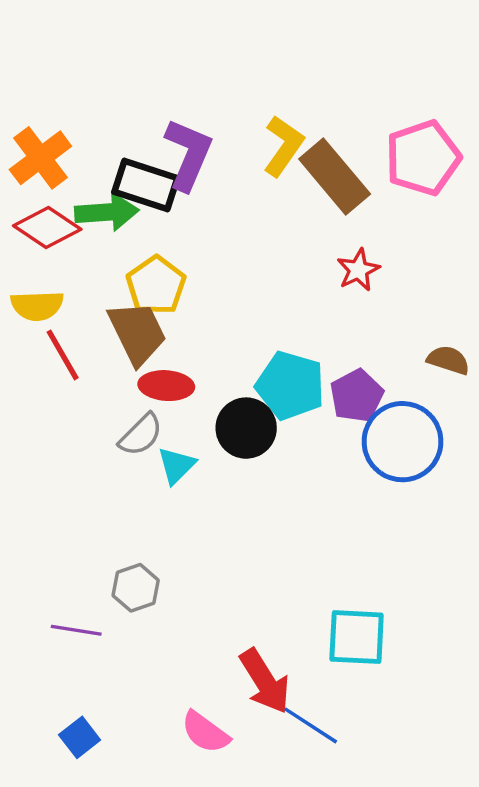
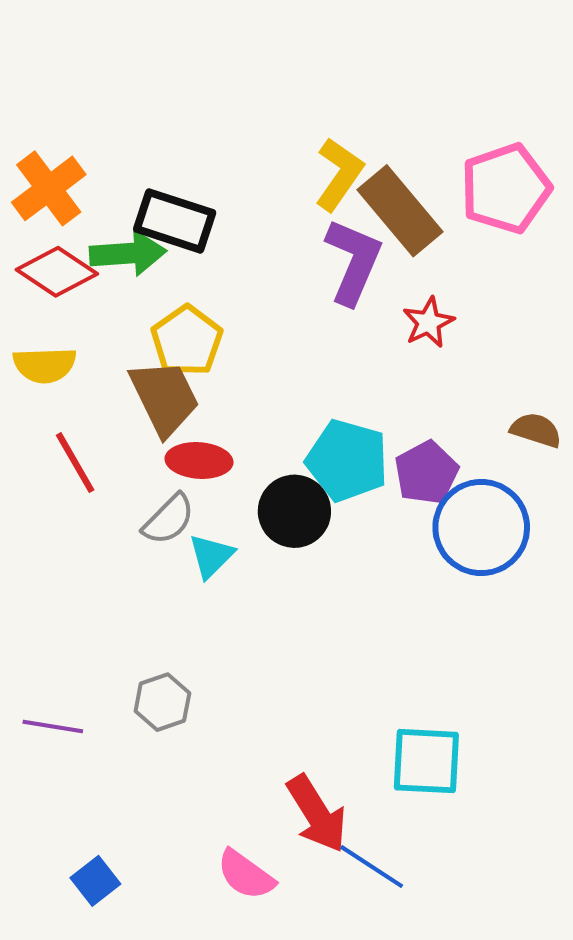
purple L-shape: (188, 154) -> (353, 262), moved
red line: (63, 355) -> (75, 463), moved
purple line: (76, 630) -> (53, 726), moved

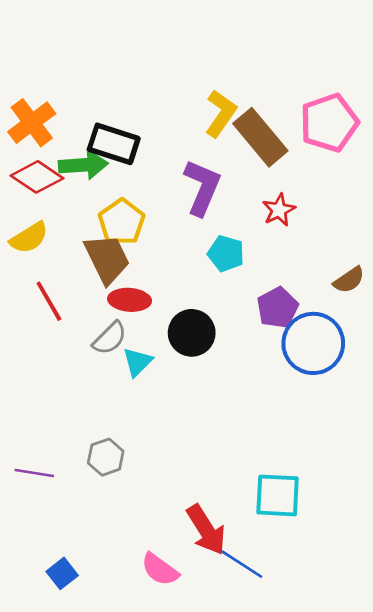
purple L-shape: (353, 262) -> (202, 187), moved
yellow semicircle: (45, 365) -> (29, 238), turned -30
brown semicircle: (536, 430) -> (349, 280), turned 128
cyan pentagon: (347, 460) -> (226, 254), moved, size x0.7

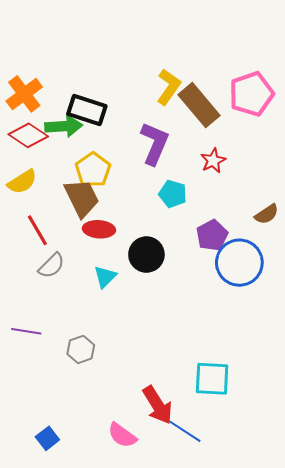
gray semicircle: (110, 338) -> (51, 266), moved
purple line: (34, 473) -> (26, 331), moved

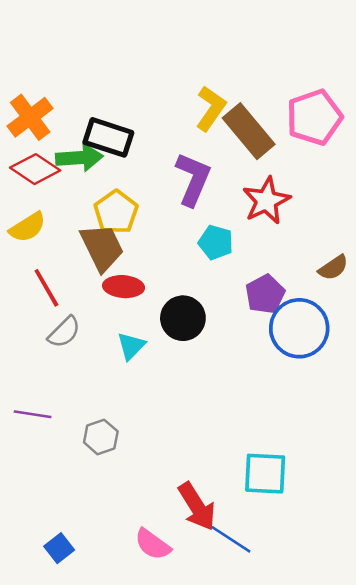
red star: (213, 161) -> (266, 201), size x1.5

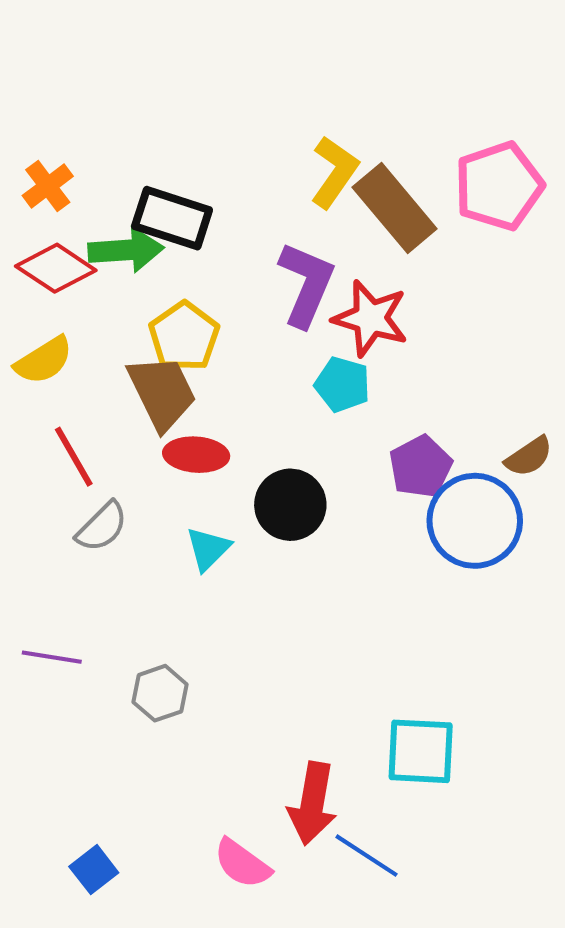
orange cross: (30, 117) -> (48, 186), size x0.7
red star: (266, 201) -> (371, 318), moved, turned -30
brown semicircle: (333, 268) -> (529, 457), moved
red arrow: (197, 506) -> (312, 803), turned 42

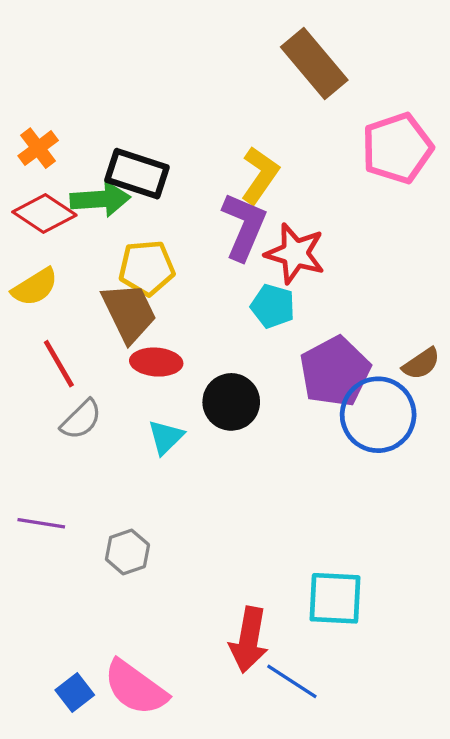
yellow L-shape: (334, 172) -> (260, 175), moved
brown rectangle: (395, 208) -> (314, 63), moved
yellow pentagon: (184, 336) -> (147, 268), turned 30
purple pentagon: (421, 467) -> (335, 372), size x1.4
pink semicircle: (242, 864) -> (135, 688), moved, size x1.4

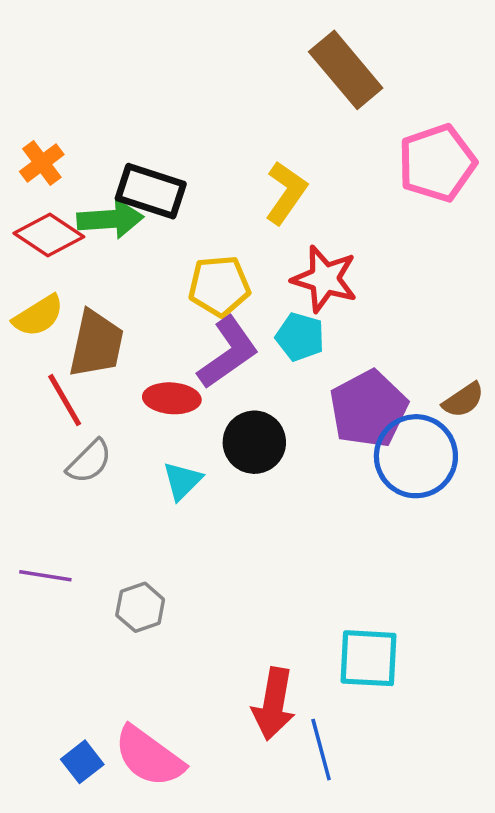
purple L-shape: (244, 226) -> (228, 353), moved, turned 32
yellow pentagon: (147, 268) -> (219, 286), moved
brown trapezoid: (129, 313) -> (96, 344), moved, turned 38
blue line: (292, 681) -> (321, 750), turned 42

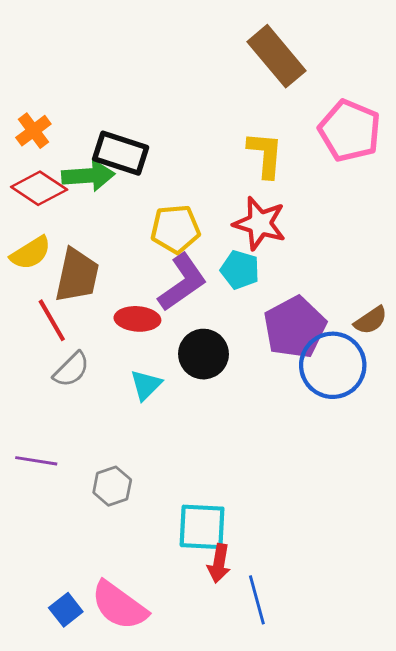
pink pentagon: (437, 163) -> (350, 131), turned -30
yellow L-shape: (286, 193) -> (265, 155), moved, turned -30
cyan square: (369, 658) -> (202, 527), moved
red arrow: (274, 704) -> (219, 563), size x0.7

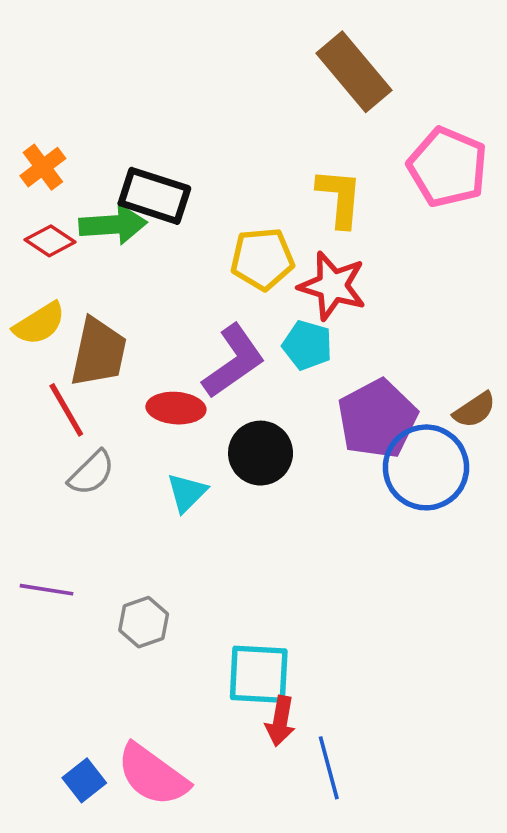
red diamond: (39, 188) -> (50, 241), size x0.7
yellow pentagon: (175, 229) -> (262, 259), moved

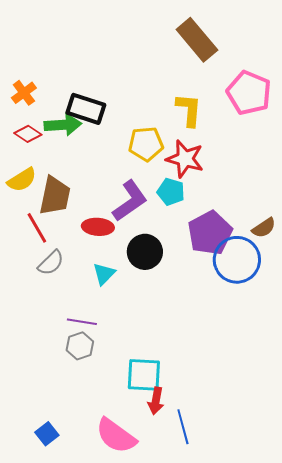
purple line: (46, 590) -> (82, 322), moved
pink semicircle: (153, 775) -> (116, 436), moved

